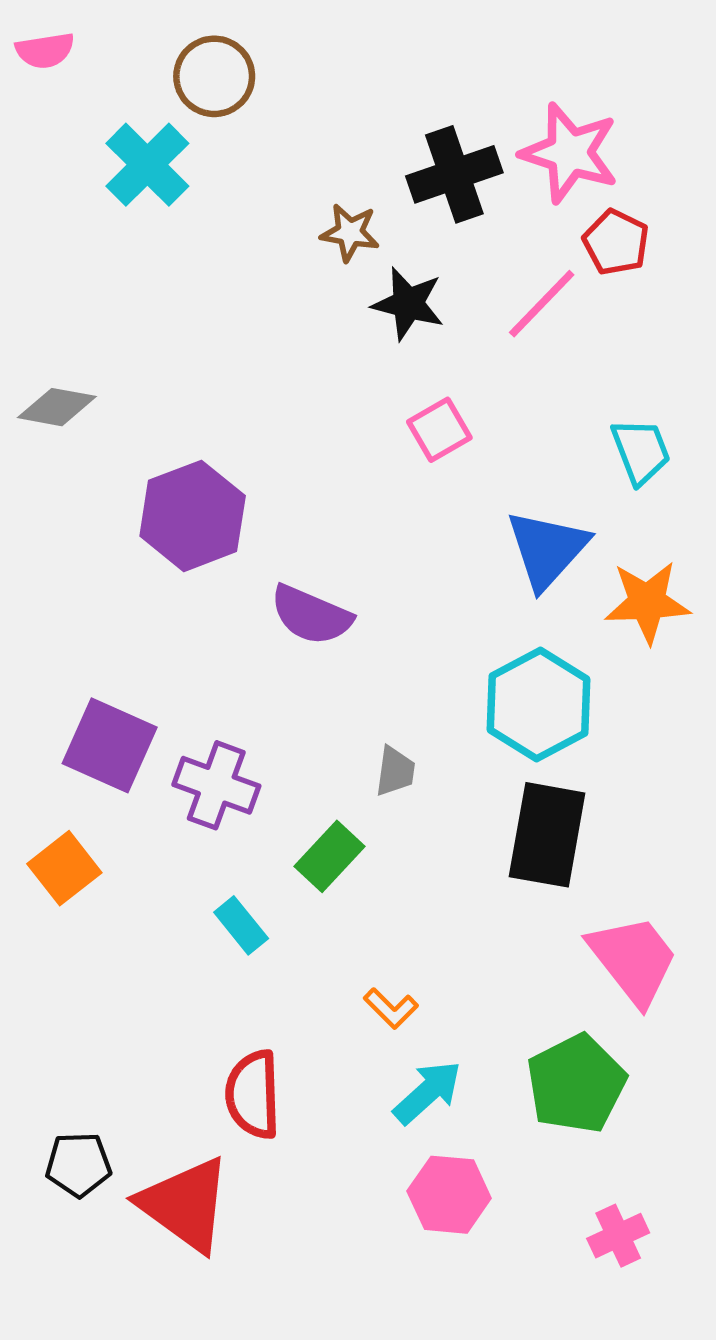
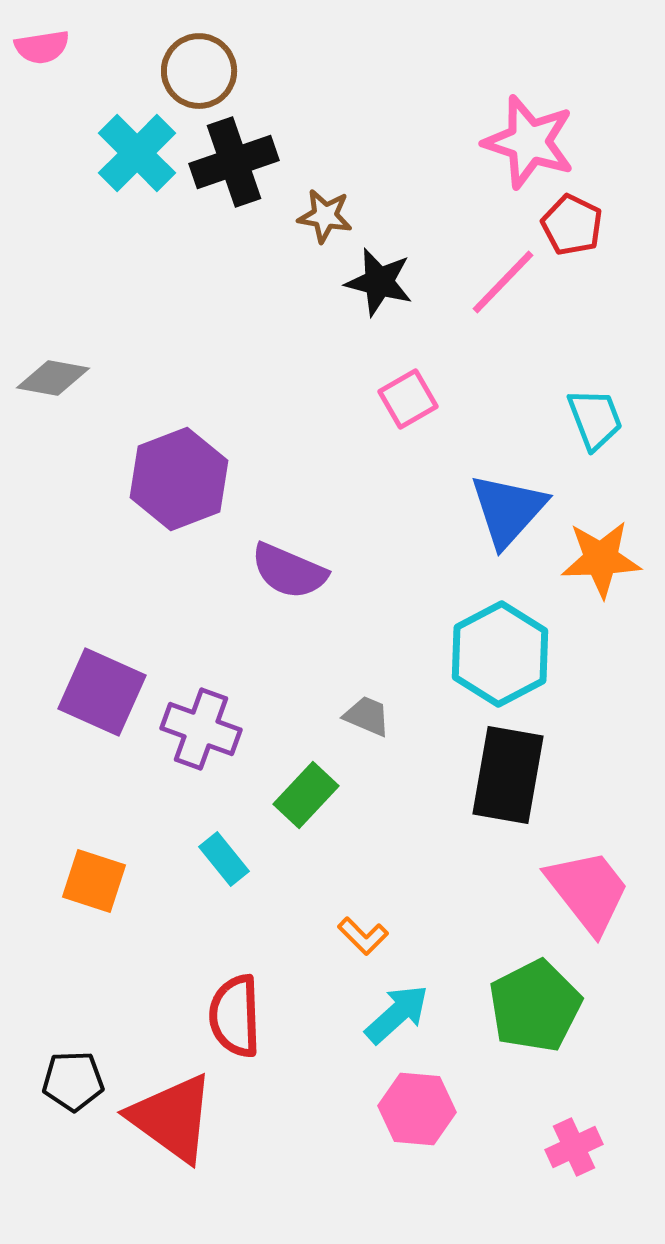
black cross: (454, 174) -> (234, 162), moved
gray trapezoid: (395, 771) -> (367, 716), turned -75
orange square: (64, 868) -> (94, 881), moved, turned -34

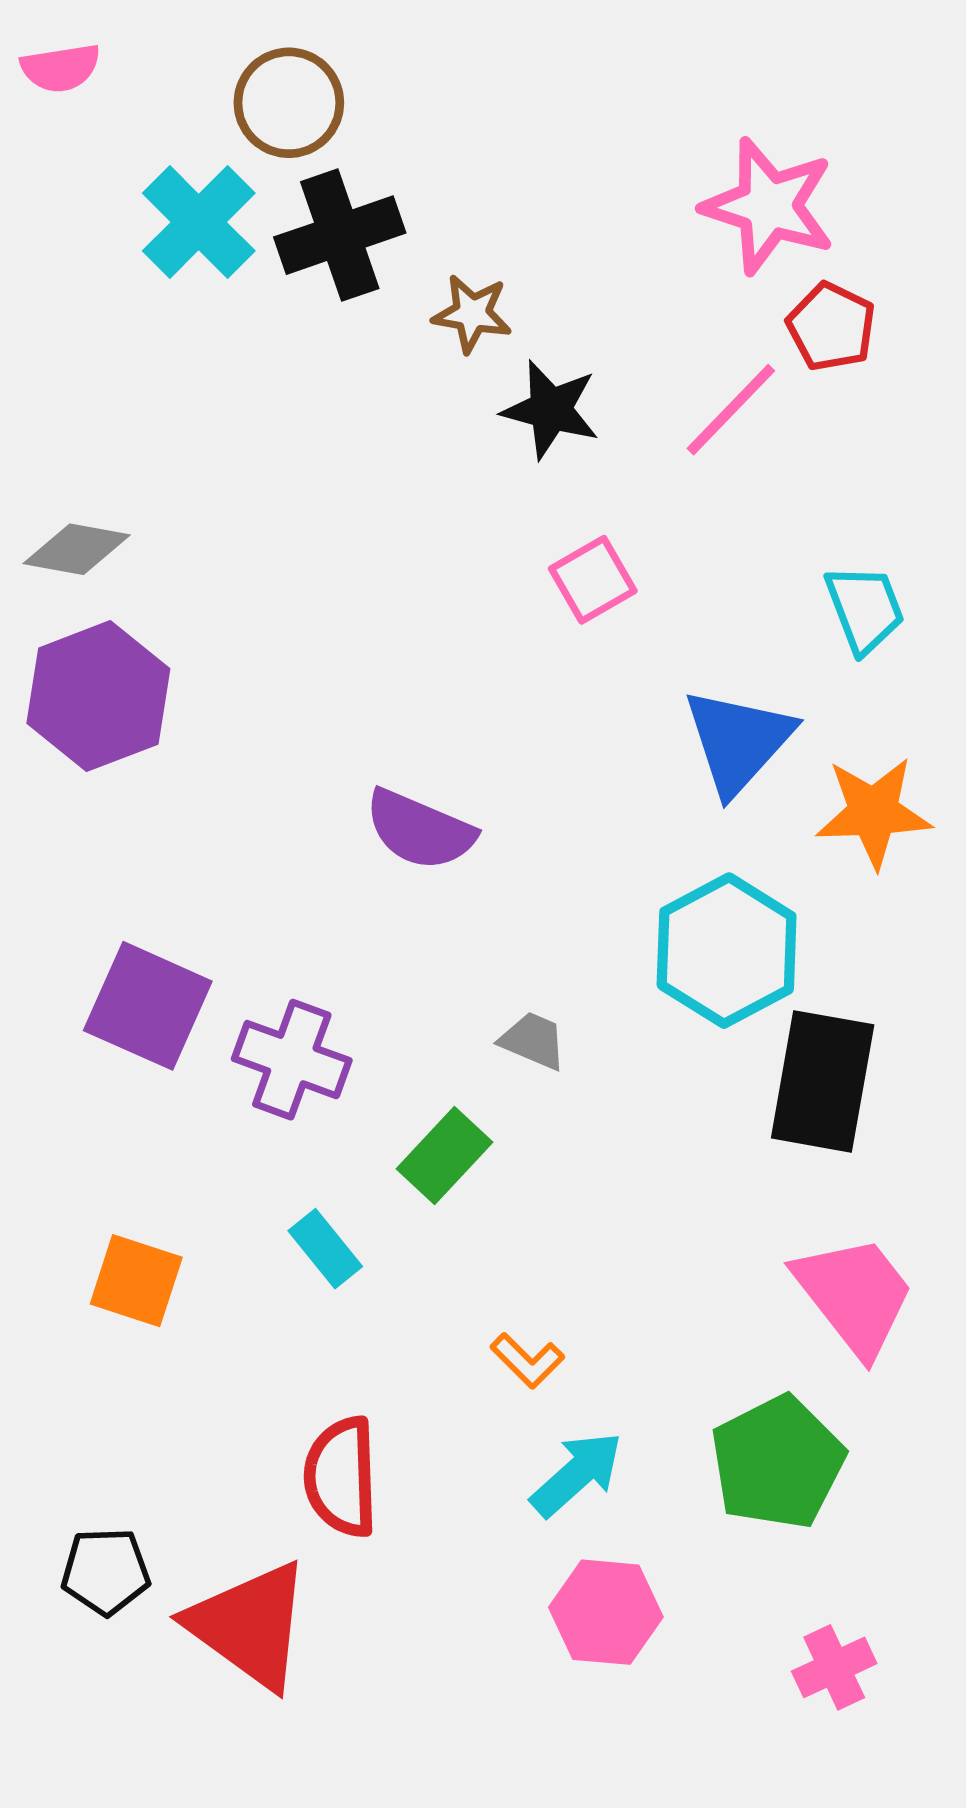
purple hexagon: (179, 479) -> (98, 696), moved
black rectangle: (508, 775) -> (823, 1081), moved

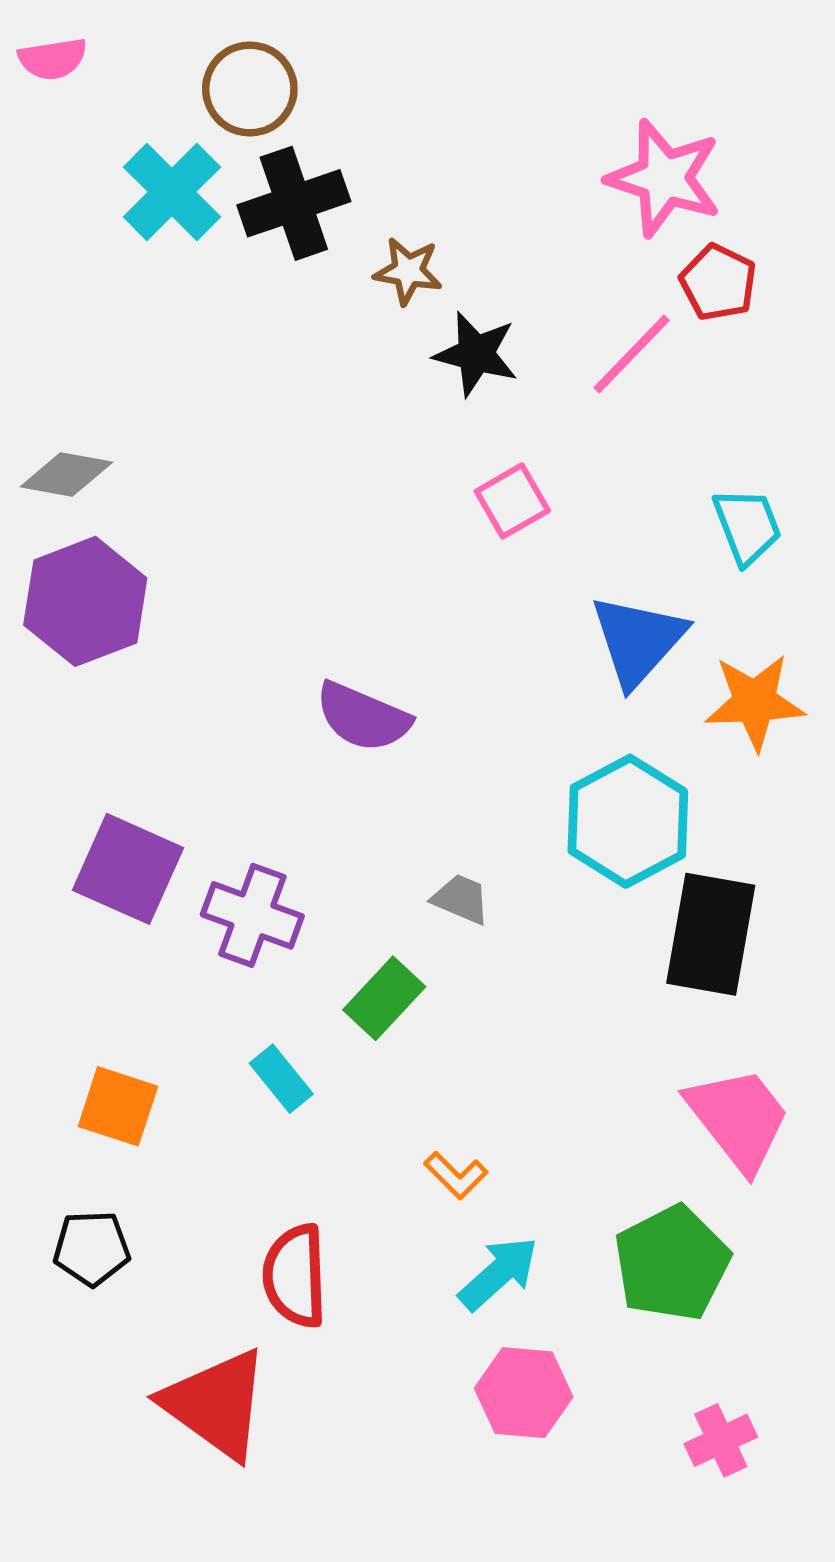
black pentagon: (106, 1571) -> (92, 1248), moved

